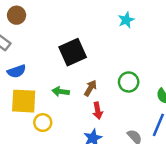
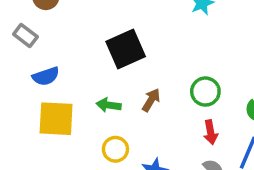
red arrow: (98, 111) -> (211, 132), moved
yellow circle: (43, 123) -> (115, 149), moved

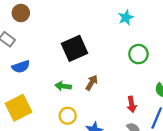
green circle: (205, 92) -> (138, 54), moved
yellow square: (56, 119) -> (19, 108), moved, turned -30

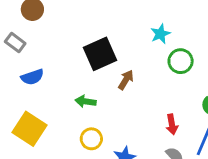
cyan star: (126, 18) -> (160, 34), moved
brown arrow: (92, 83) -> (126, 80), moved
yellow square: (19, 108) -> (30, 129), turned -30

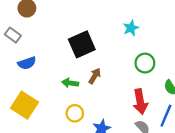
green circle: (181, 61) -> (145, 63), moved
brown arrow: (126, 80) -> (95, 76), moved
red arrow: (172, 124) -> (140, 102), size x1.5

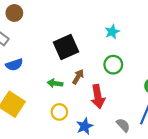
green circle: (145, 63) -> (113, 65), moved
red arrow: (140, 102) -> (98, 97), moved

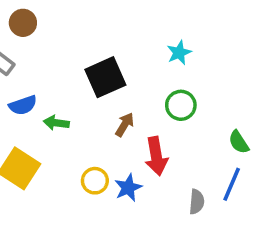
green arrow: (55, 83) -> (56, 123), moved
gray semicircle: (123, 125) -> (197, 202), turned 48
blue star: (85, 126) -> (128, 188), moved

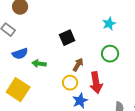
black square: (105, 77) -> (67, 38), size x0.7
yellow circle: (95, 181) -> (70, 83), moved

